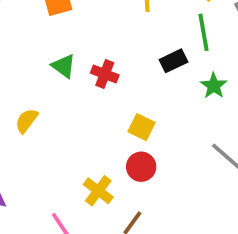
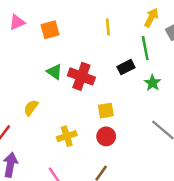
red cross: (105, 74) -> (81, 76), size x1.5
yellow square: (141, 127) -> (106, 111), turned -35
yellow cross: (98, 191) -> (67, 136), moved, turned 36

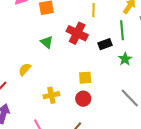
red cross: (81, 76) -> (77, 33), moved

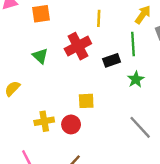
red cross: (77, 33) -> (78, 46), turned 35
red circle: (83, 99) -> (71, 124), moved

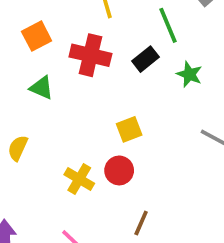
orange square: (41, 14) -> (37, 36), moved
red cross: (78, 46) -> (90, 55), turned -30
yellow cross: (44, 121) -> (79, 179), turned -30

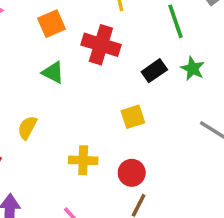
black rectangle: (146, 59) -> (154, 71), moved
red circle: (119, 170) -> (132, 173), moved
yellow cross: (79, 179) -> (83, 160), turned -32

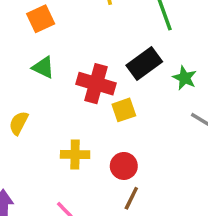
red cross: (101, 45) -> (96, 84), moved
green star: (193, 69) -> (185, 78), moved
black rectangle: (154, 71) -> (144, 64), size x1.4

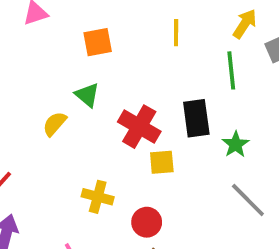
black rectangle: (144, 64) -> (196, 118), turned -76
yellow semicircle: (19, 123) -> (55, 124), moved

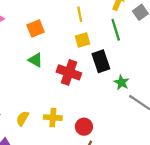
yellow semicircle: (55, 124) -> (23, 118), moved
green star: (236, 144) -> (121, 82), moved
yellow square: (162, 162) -> (83, 40), moved

